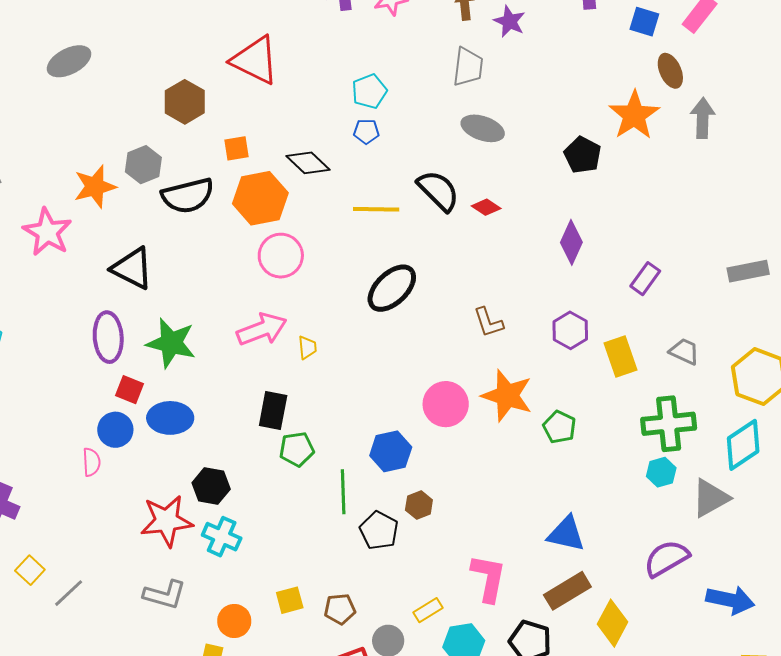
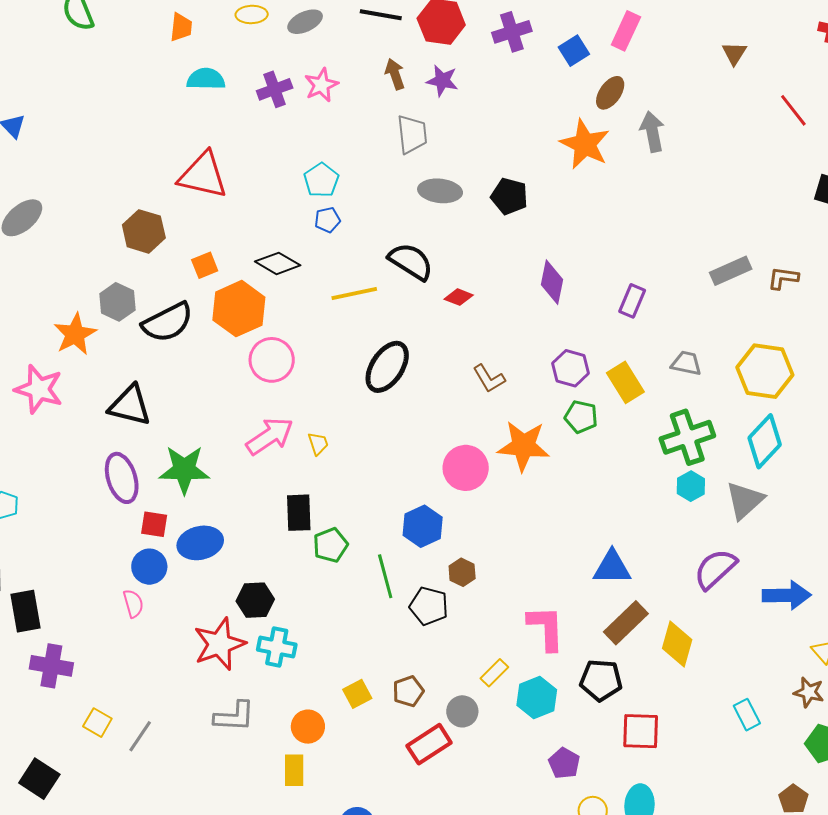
blue square: (644, 22) -> (574, 51), turned -36
brown ellipse: (670, 71) -> (610, 93), turned 72
black pentagon: (583, 155) -> (509, 196), moved
red diamond: (486, 207) -> (459, 297), moved
green pentagon: (559, 427) -> (581, 417), moved

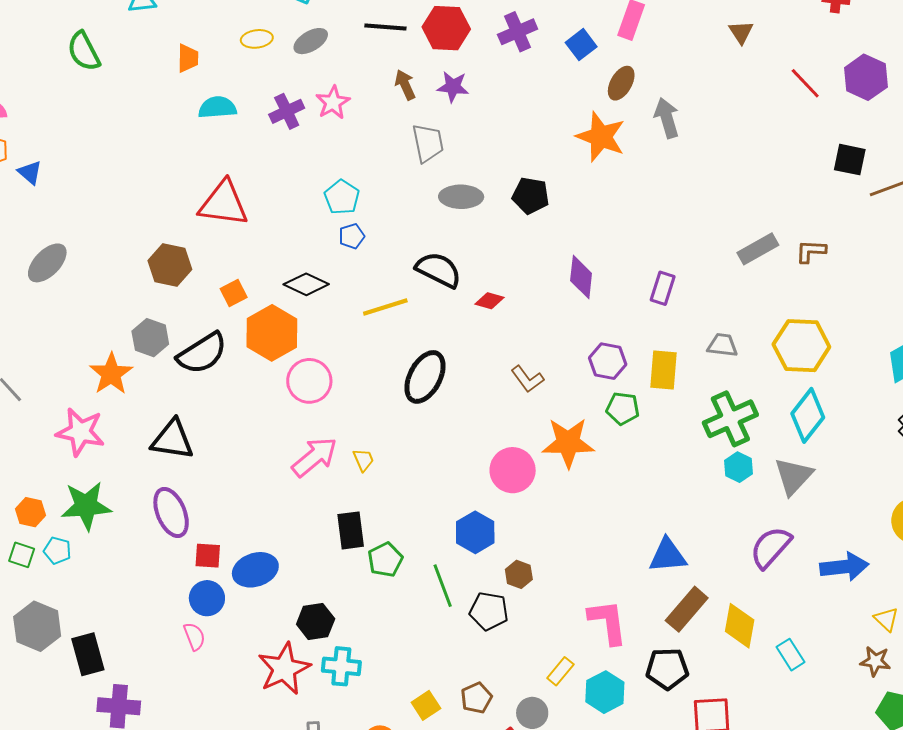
yellow rectangle: (625, 382) -> (664, 370), turned 42
green star: (184, 470) -> (86, 506), moved
cyan rectangle: (747, 715) -> (790, 655), moved

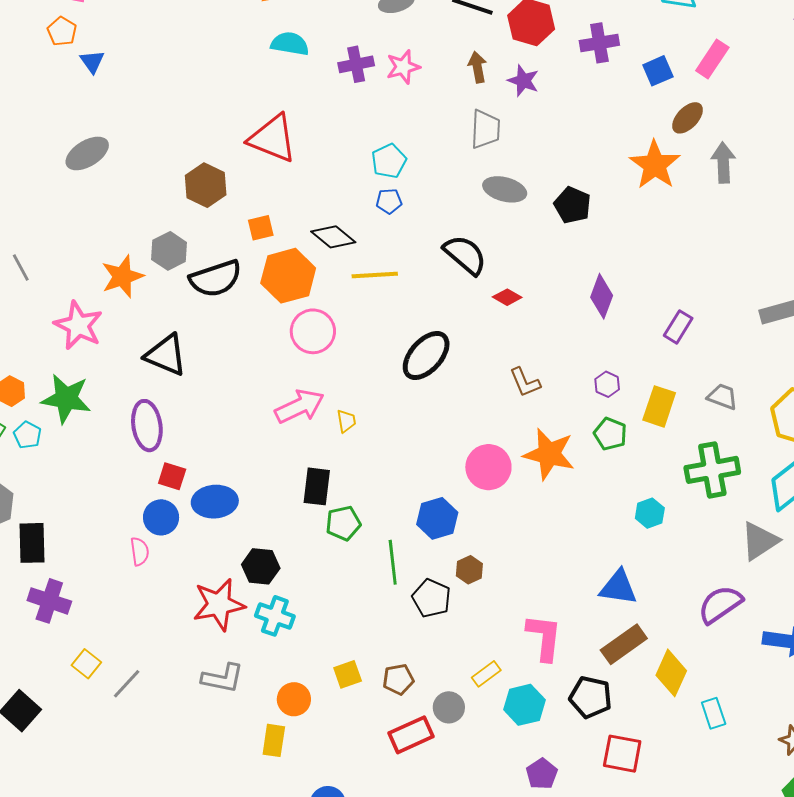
yellow line: (385, 307) -> (375, 275), moved
purple hexagon: (608, 361) -> (607, 384), size x0.7
cyan hexagon: (739, 467) -> (650, 513), moved

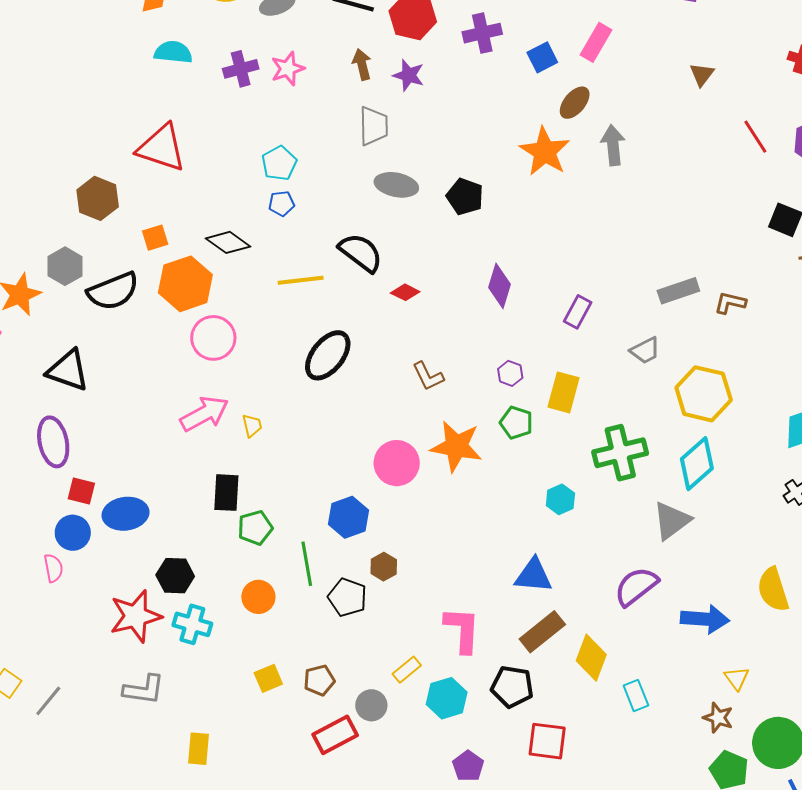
yellow line: (375, 275) -> (301, 280), moved
gray trapezoid: (722, 397) -> (645, 351), moved, turned 136
orange circle: (294, 699) -> (258, 597), moved

